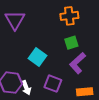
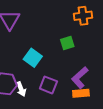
orange cross: (69, 16) -> (83, 16), moved
purple L-shape: (78, 63) -> (80, 78), moved

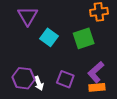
green square: (67, 43) -> (84, 38), size x1.5
cyan square: (33, 58) -> (49, 37), moved

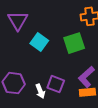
white arrow: (39, 83) -> (40, 91), moved

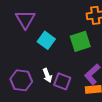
white arrow: (40, 91) -> (47, 75), moved

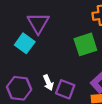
purple triangle: (25, 19) -> (38, 23), moved
cyan square: (46, 40) -> (25, 43), moved

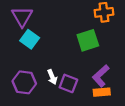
purple triangle: (38, 23) -> (22, 17), moved

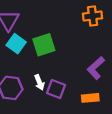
green square: (88, 40) -> (44, 45), moved
purple L-shape: (101, 76) -> (96, 68), moved

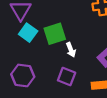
white arrow: (39, 82) -> (71, 50), moved

